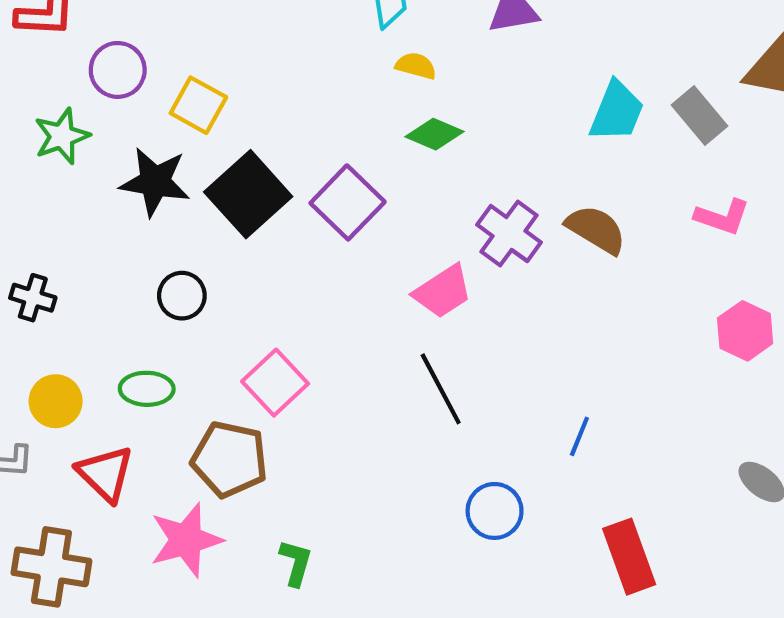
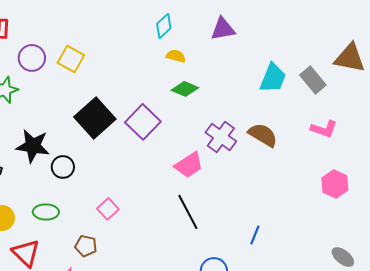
yellow square: (198, 105) -> (71, 59), moved
black star: (155, 182) -> (33, 146), moved
pink square: (275, 383) -> (108, 209), size x0.7
brown pentagon: (230, 459) -> (86, 246), size x0.6

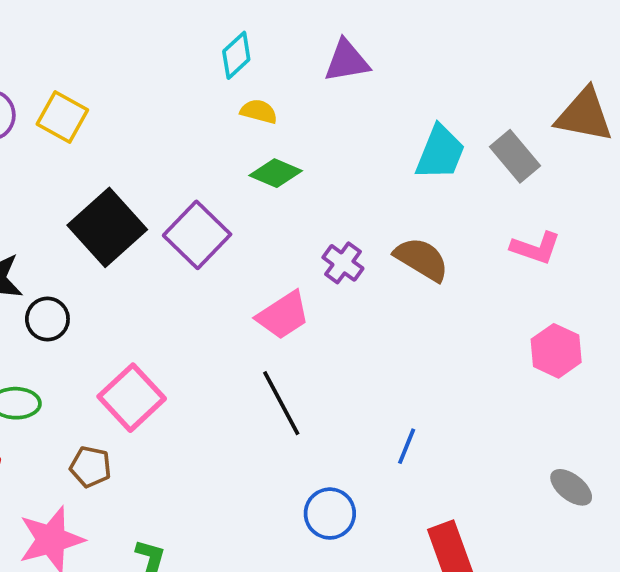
purple cross: (221, 137) -> (343, 263), size x0.7
pink square: (108, 209) -> (132, 398), size x1.6

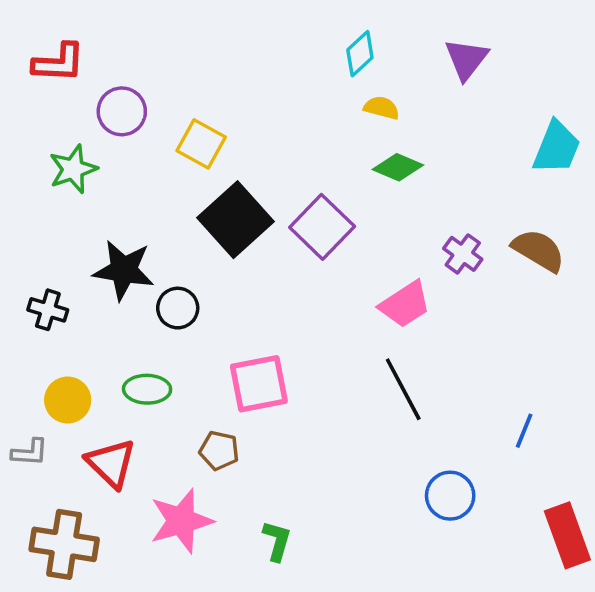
purple triangle: (347, 61) -> (466, 59), turned -42
yellow square: (62, 117) -> (201, 144), moved
pink square: (132, 398) -> (259, 384), turned 32

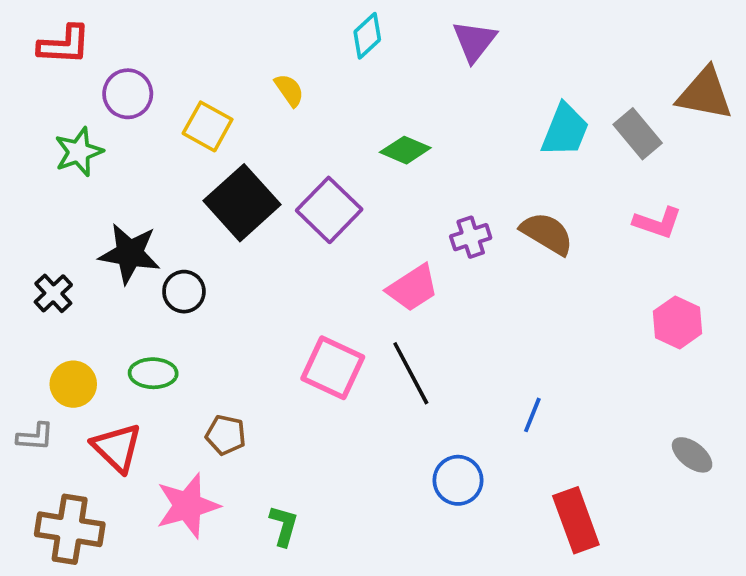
yellow semicircle: (382, 108) -> (289, 90), moved, turned 40
purple cross: (463, 254) -> (471, 237), turned 36
black cross: (48, 310) -> (53, 293), turned 30
pink square: (259, 384) -> (333, 368), moved, turned 36

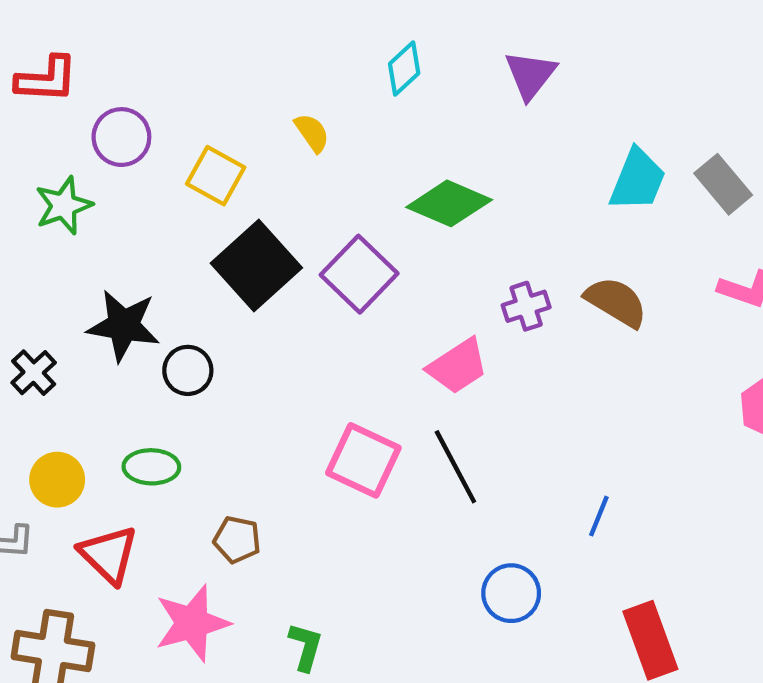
green diamond: (405, 150) -> (449, 203), size x1.4

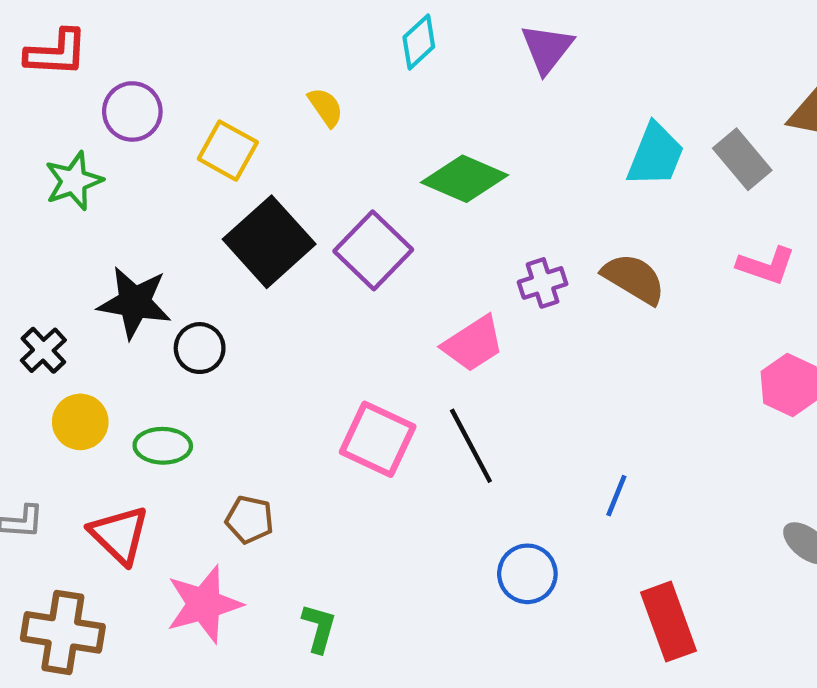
yellow circle: (57, 480) -> (80, 422), moved

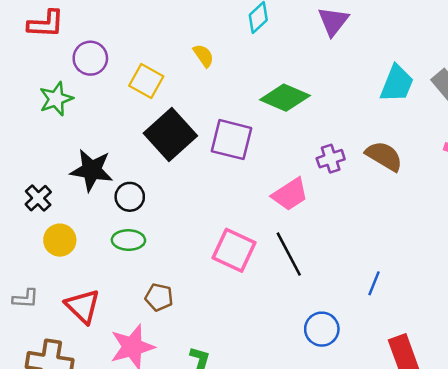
purple square: (373, 250) -> (231, 140), turned -30
green ellipse: (163, 446) -> (128, 240), moved

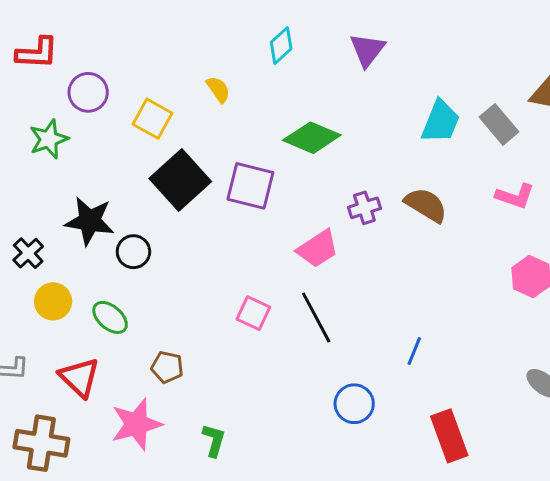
green ellipse: (128, 240) -> (110, 317), moved, turned 40
pink square: (234, 250) -> (253, 313), size x0.7

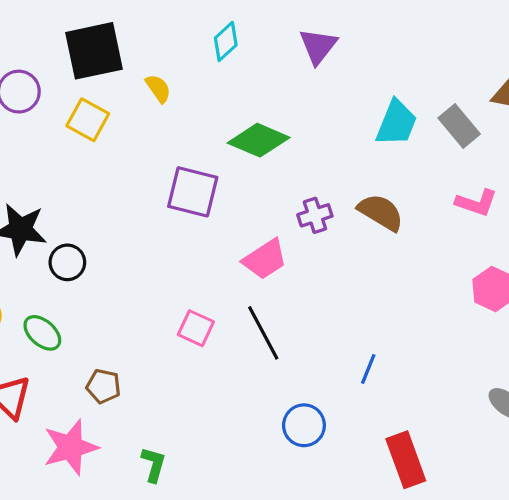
black square: (180, 180) -> (94, 51), moved, turned 30

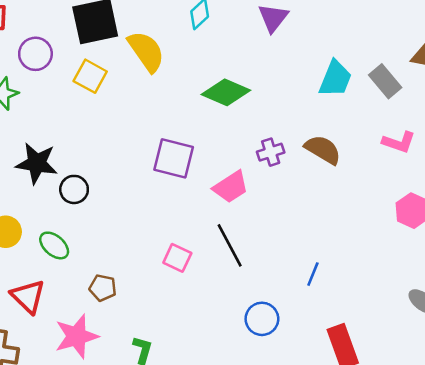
yellow semicircle: (158, 88) -> (146, 51), size x1.8
purple square: (193, 192) -> (174, 158), moved
pink square: (196, 328) -> (177, 258), moved

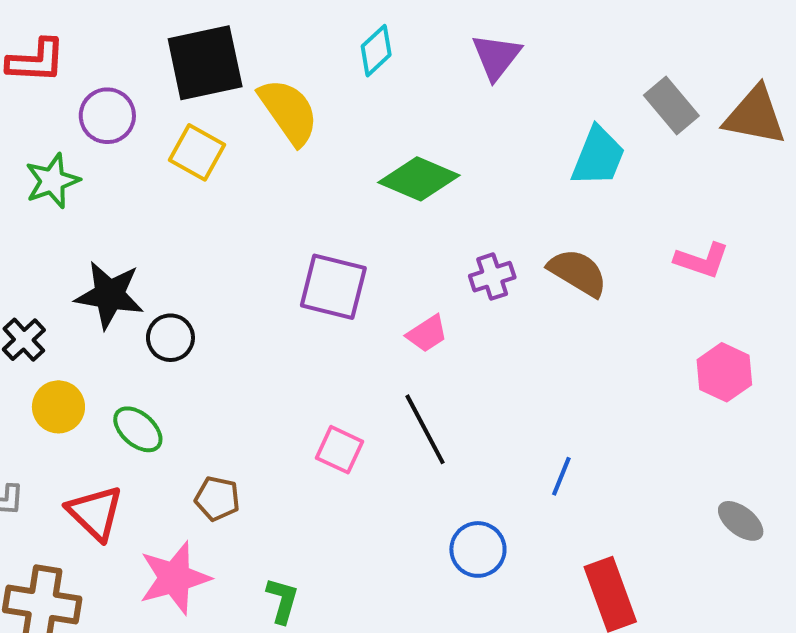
gray rectangle: (385, 81) -> (671, 106), moved
pink trapezoid: (231, 187) -> (427, 334), size x0.7

